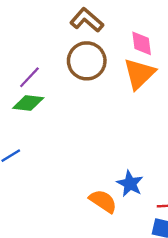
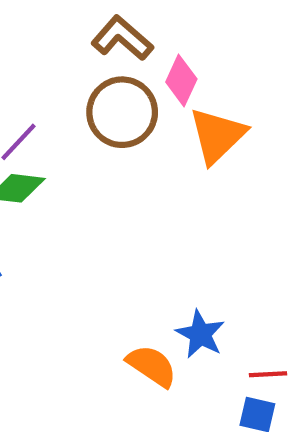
pink diamond: (142, 43) -> (181, 81), moved, turned 32

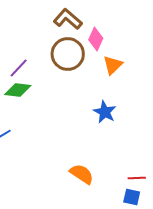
orange triangle: (217, 135) -> (113, 65), size x0.7
blue star: (200, 334) -> (105, 112), moved

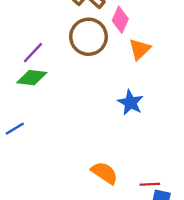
red line: (137, 178) -> (150, 184), moved

